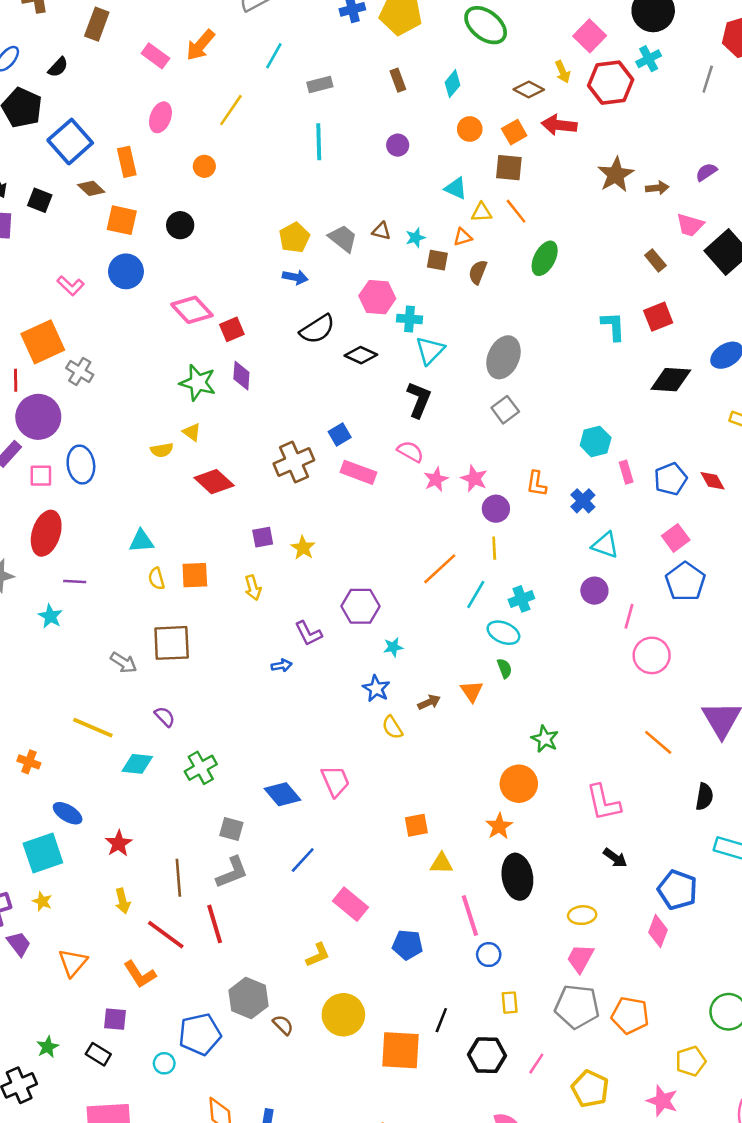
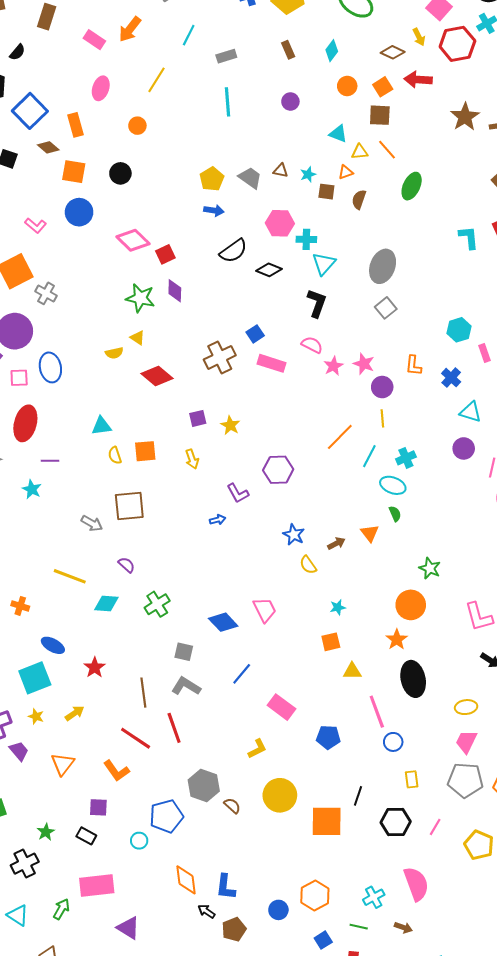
cyan star: (393, 647) -> (338, 607), moved
gray L-shape: (232, 872) -> (186, 686), turned -124
yellow arrow: (123, 901) -> (75, 713), moved, turned -108

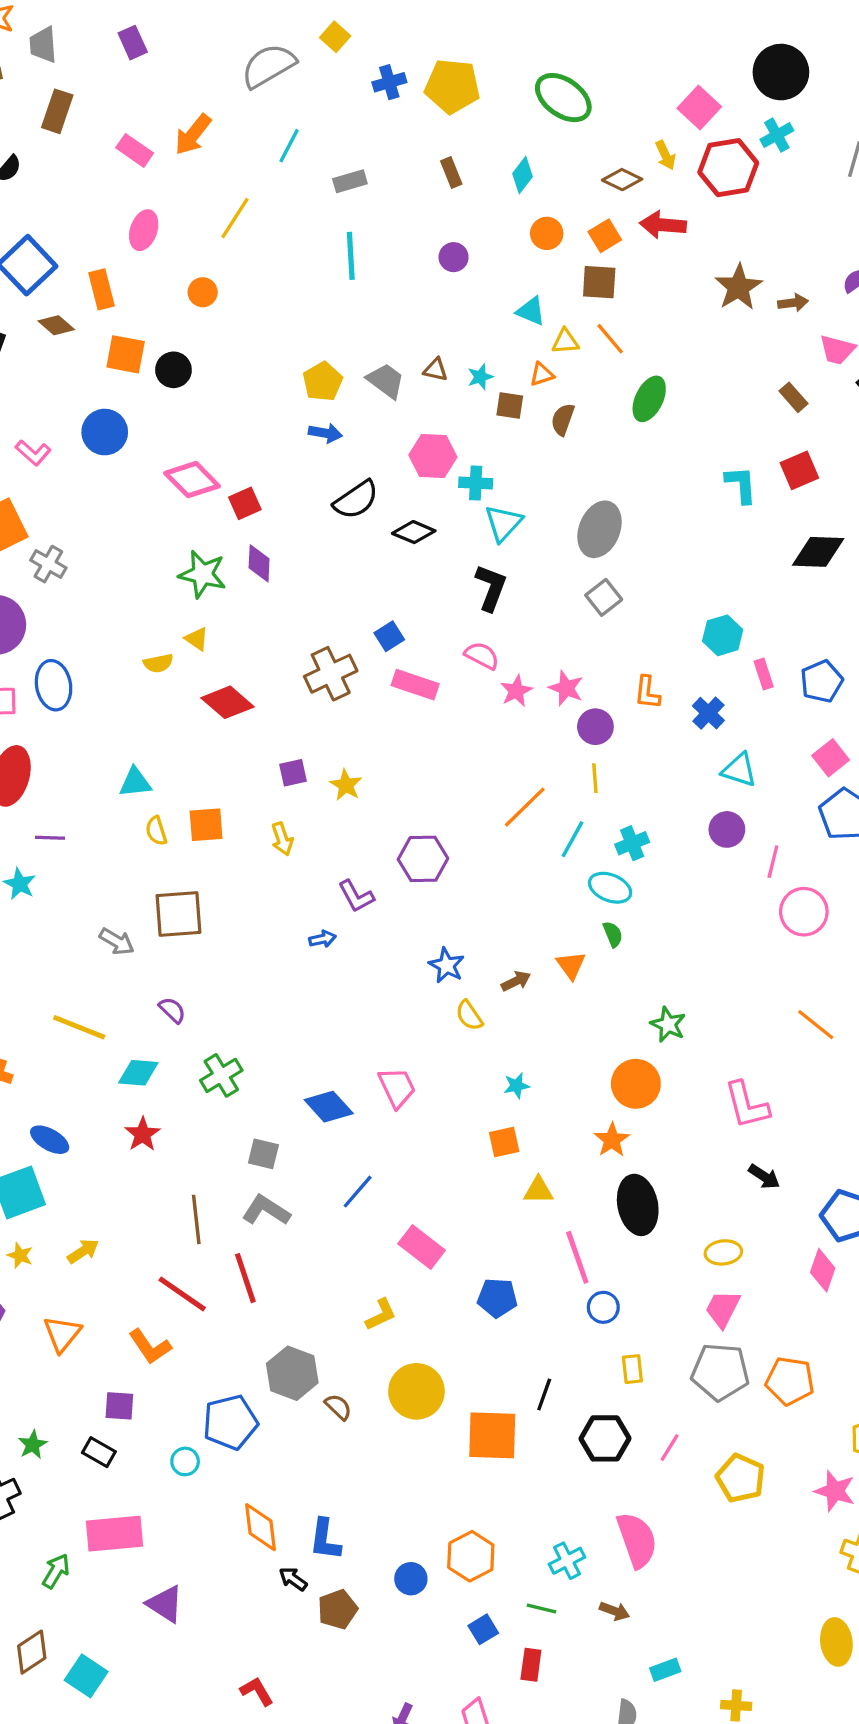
orange square: (74, 172) -> (126, 354), moved
red star: (95, 667) -> (143, 1134), moved

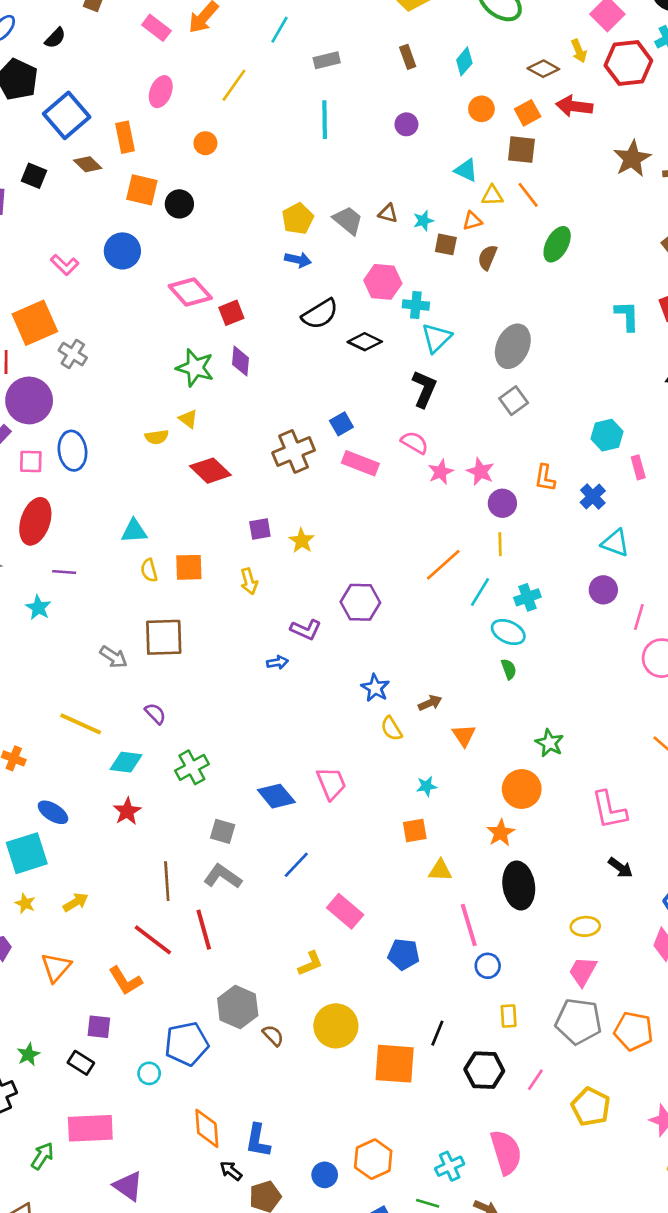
purple L-shape: (356, 896) -> (306, 630), turned -40
orange triangle: (571, 965) -> (464, 735), moved

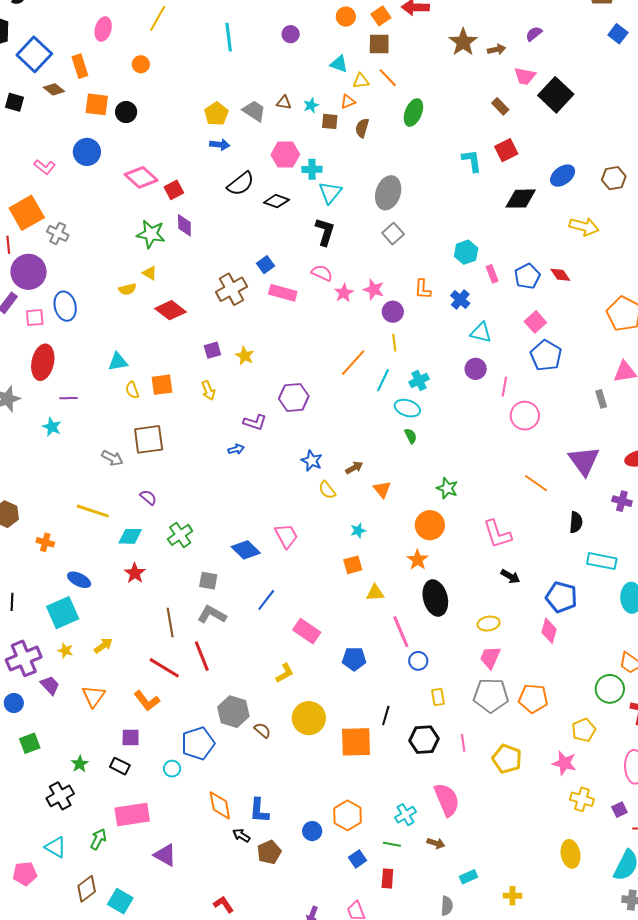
pink line: (535, 1080) -> (463, 743), turned -36

